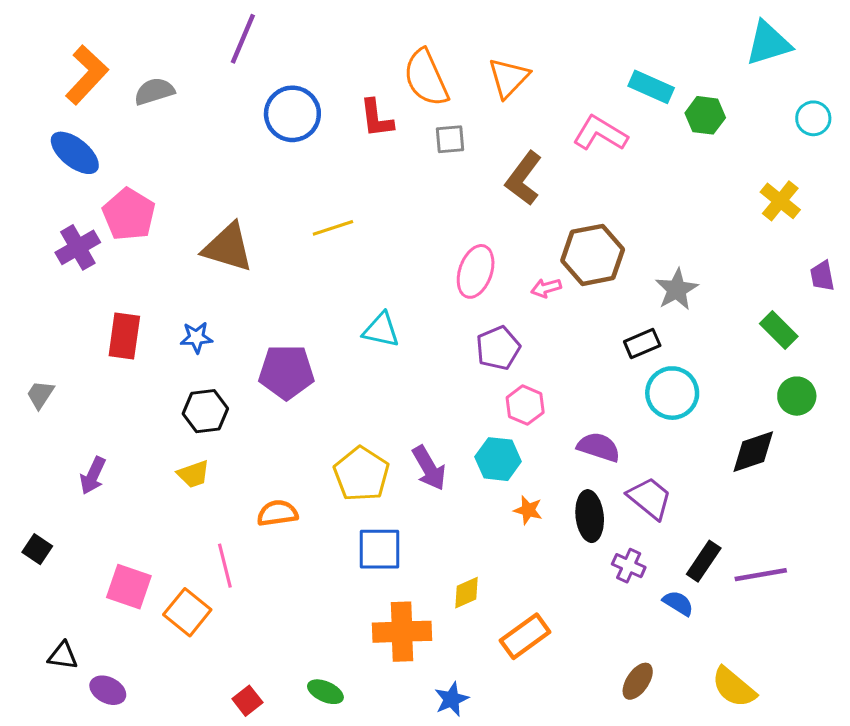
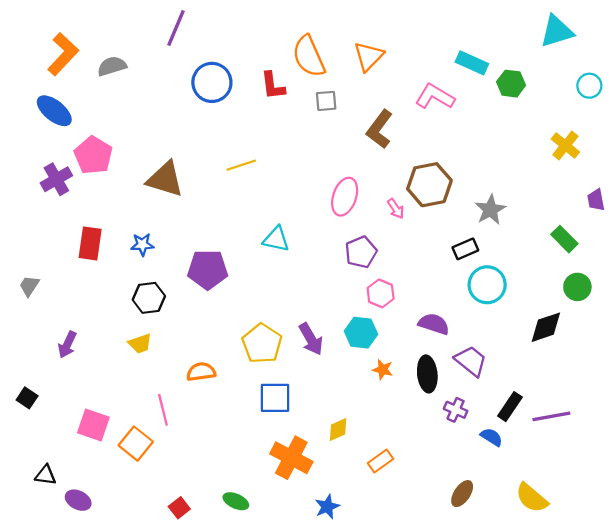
pink arrow: (546, 288) -> (396, 209), turned -108
orange cross: (402, 632) -> (291, 458), turned 30
orange rectangle: (525, 636) -> (381, 461), size x0.7

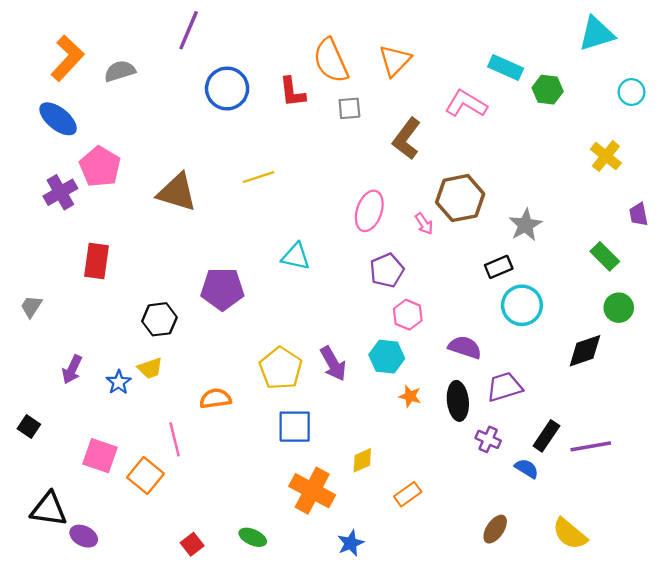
blue star: (142, 245) -> (119, 382), moved, turned -30
purple trapezoid: (471, 361) -> (504, 387), turned -56
black triangle: (46, 475) -> (49, 509), size x1.6

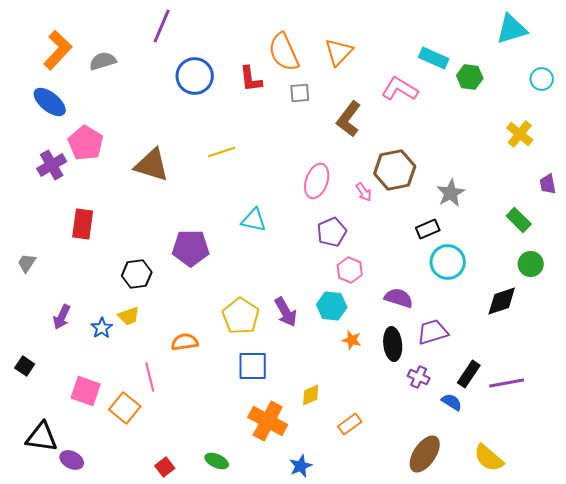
brown ellipse: (495, 529) -> (425, 454), size x1.5

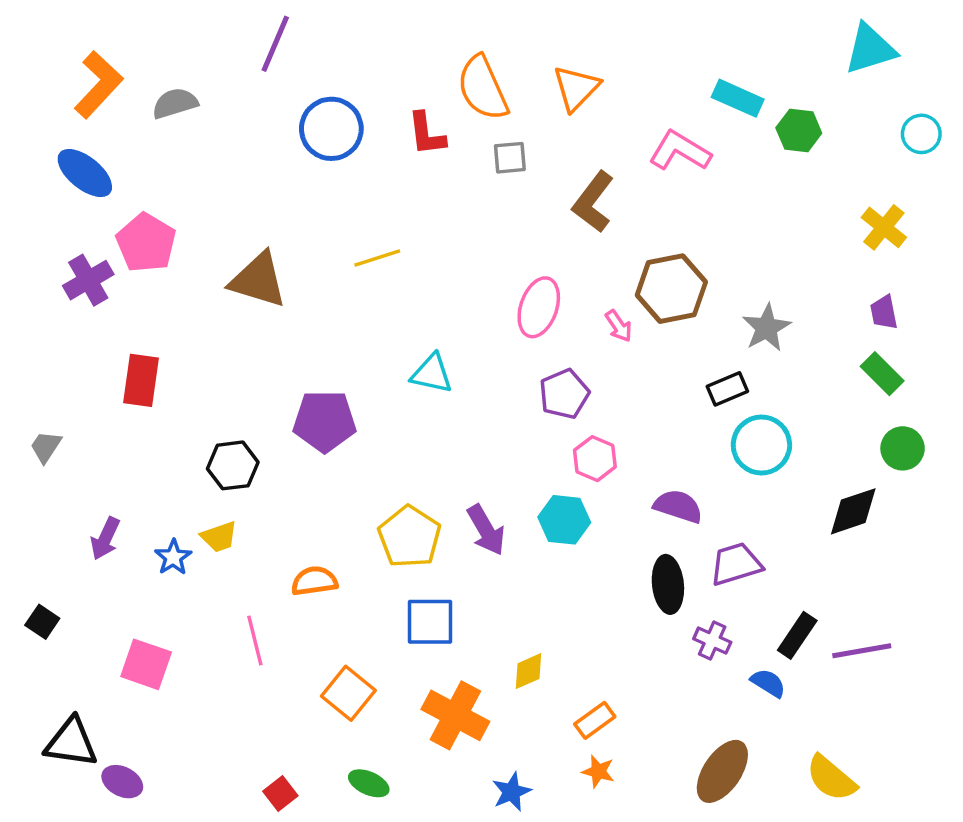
purple trapezoid: (548, 184) -> (884, 312), moved
orange star: (352, 340) -> (598, 771), moved
orange square: (125, 408) -> (348, 693), moved

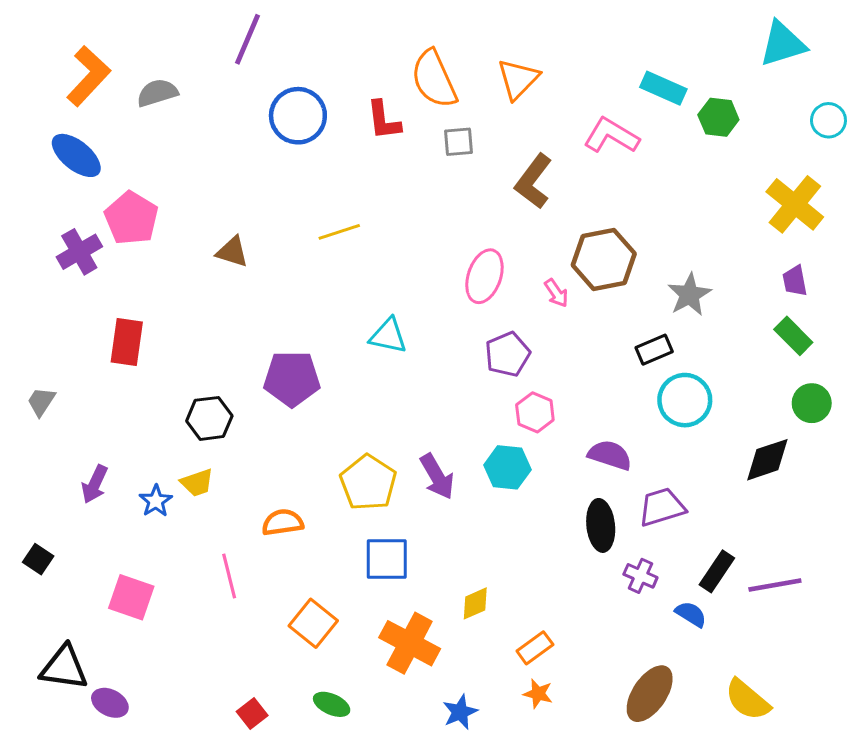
yellow cross: (884, 227) -> (795, 204), size x1.4
brown triangle: (258, 280) -> (232, 252), size x0.6

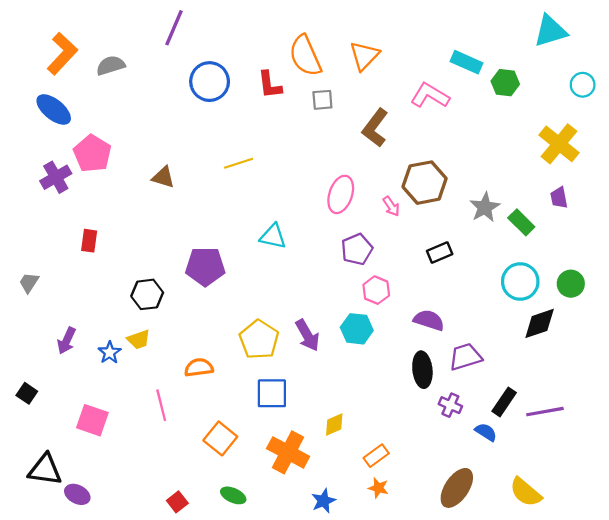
green rectangle: (793, 336) -> (521, 222), moved
red rectangle: (127, 342) -> (89, 241), size x0.7
black rectangle: (654, 350) -> (440, 252), moved
cyan circle: (685, 400) -> (520, 282), moved

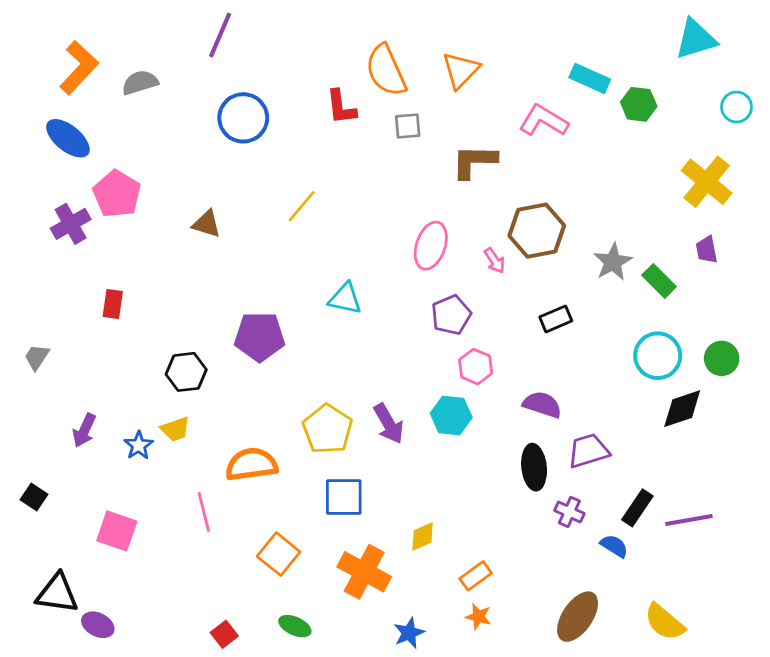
blue circle: (210, 82) -> (243, 118), moved
brown L-shape: (375, 128) -> (474, 161), turned 54
yellow line: (239, 163) -> (302, 206), turned -32
orange semicircle: (199, 368) -> (251, 464), size x1.4

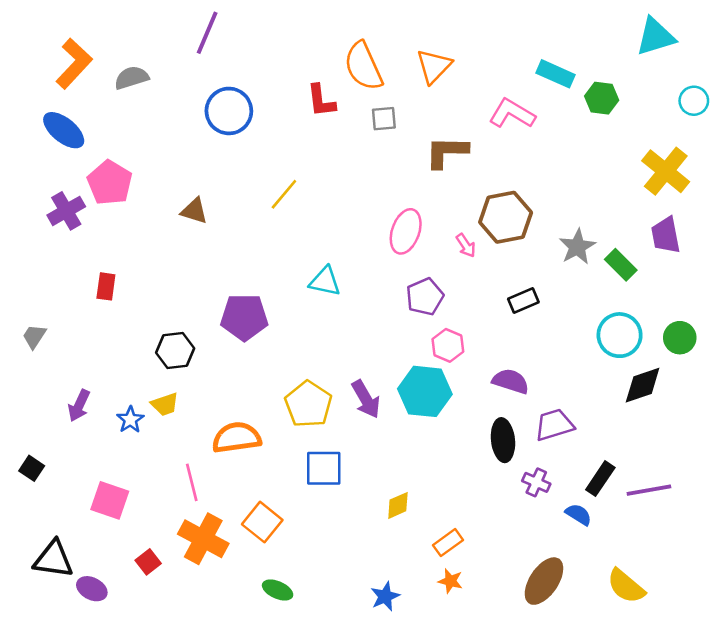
purple trapezoid: (707, 250) -> (666, 235), size x1.4
cyan hexagon: (451, 415) -> (425, 391), size x1.4
orange cross: (364, 572) -> (203, 539), moved
red square: (224, 634) -> (148, 562), moved

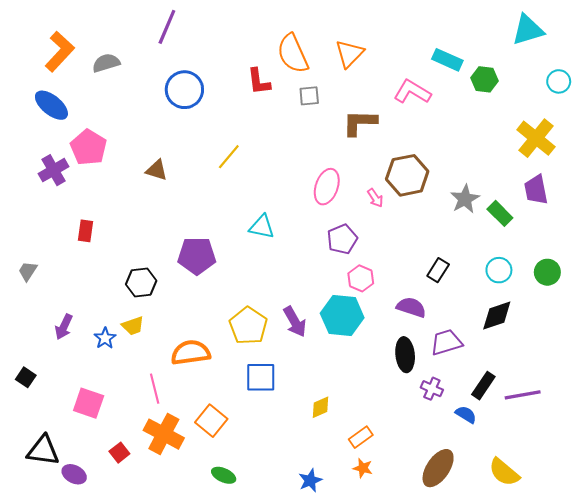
black rectangle: (523, 301) -> (438, 270), moved, turned -35
cyan circle: (620, 335) -> (499, 270), size x0.7
black diamond: (643, 385) -> (497, 315), moved

